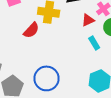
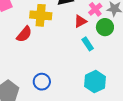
blue circle: (47, 78) -> (42, 82), size x0.7

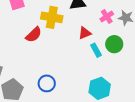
red triangle: (80, 21) -> (85, 33), moved
green circle: (105, 27) -> (114, 44), moved

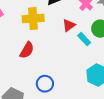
red semicircle: (34, 35) -> (27, 50), moved

